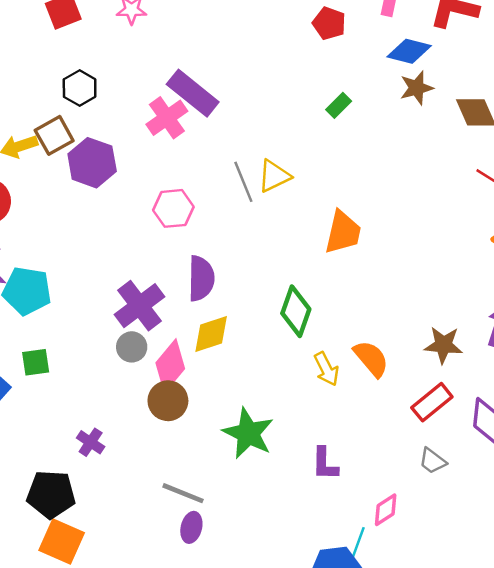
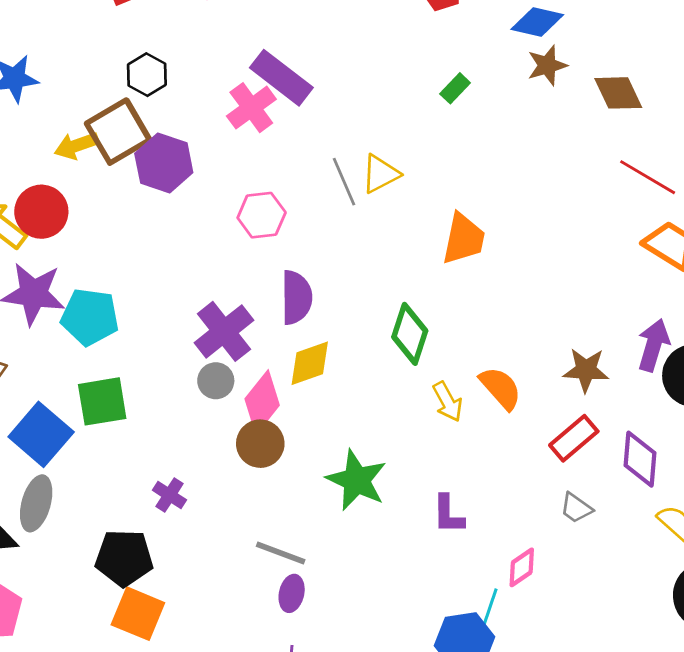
brown square: (54, 135) -> (118, 132), size x1.4
green square: (36, 362) -> (102, 401), size x1.5

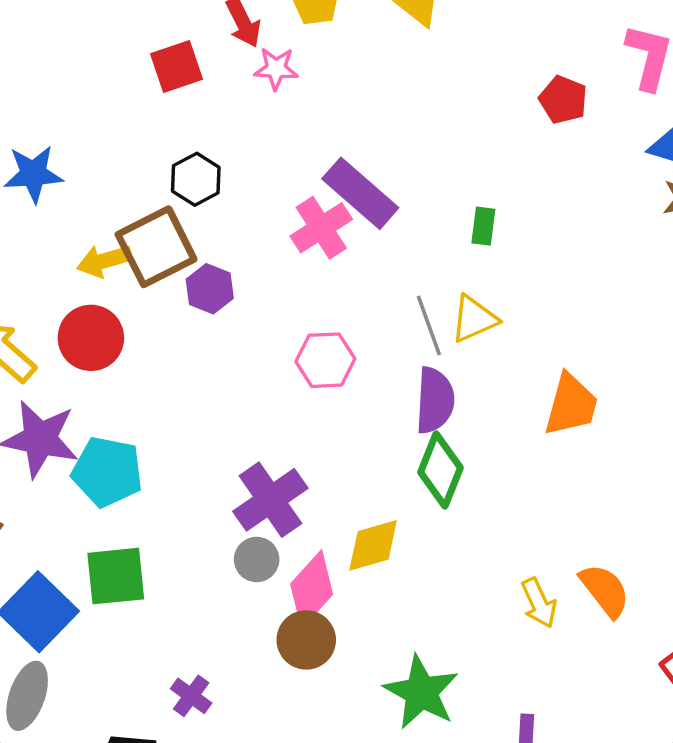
green rectangle: (455, 88) -> (483, 226), moved, turned -40
purple hexagon: (164, 163) -> (210, 289), size x0.7
red circle: (41, 212) -> (91, 338), moved
purple semicircle: (296, 297) -> (435, 400), moved
green diamond: (410, 334) -> (440, 470), moved

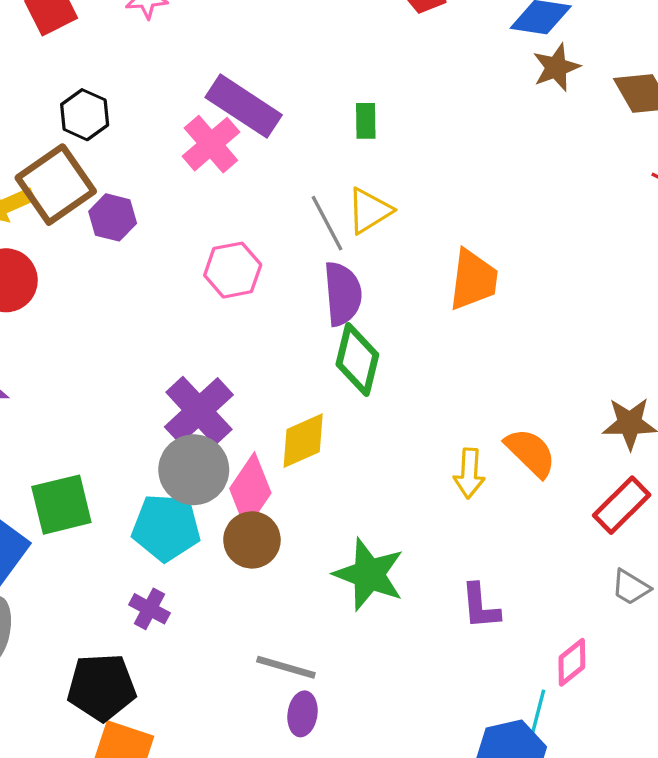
cyan pentagon: (107, 472) -> (166, 527), moved
gray circle: (257, 559) -> (194, 470), size x1.6
yellow arrow: (539, 603) -> (469, 473), turned 36

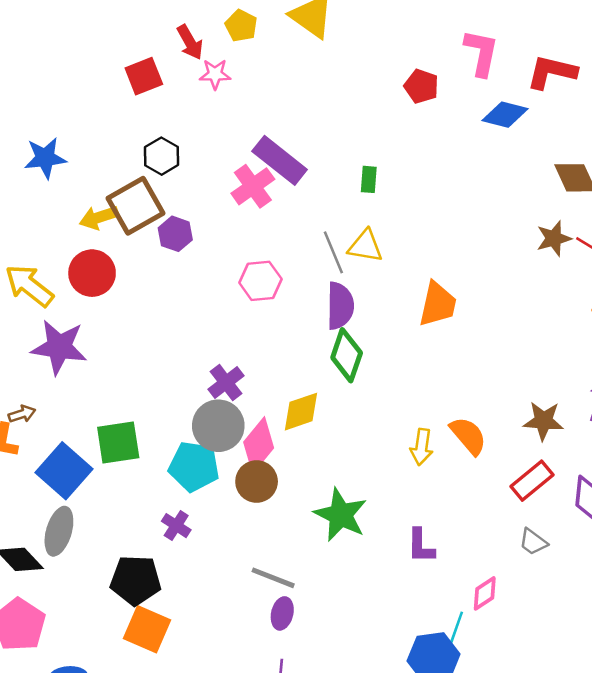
brown star: (556, 67) -> (554, 238), moved
yellow triangle: (369, 211) -> (365, 246), turned 36
purple cross: (199, 411) -> (226, 383), size x0.7

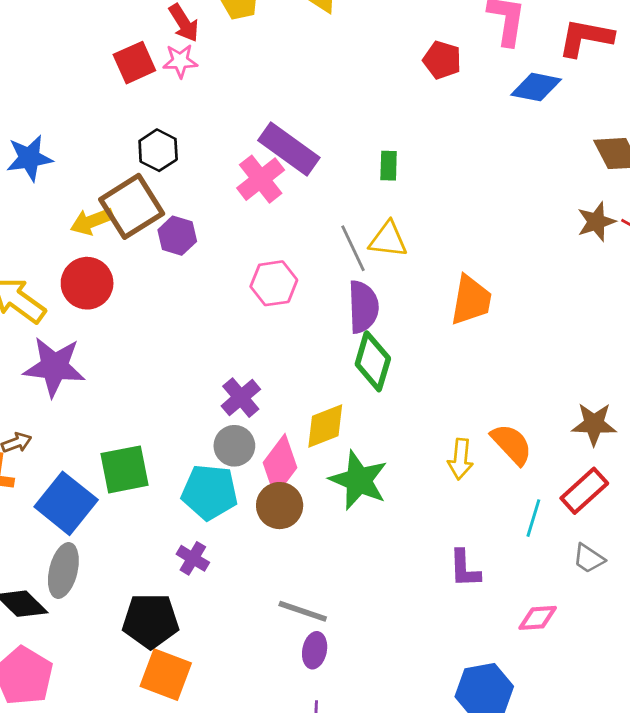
pink star: (215, 74) -> (180, 61), moved
gray circle: (218, 426) -> (234, 446), size x0.7
green star: (341, 515) -> (359, 480), moved
pink diamond: (485, 593) -> (538, 618), turned 32
cyan line: (456, 628) -> (533, 518), moved

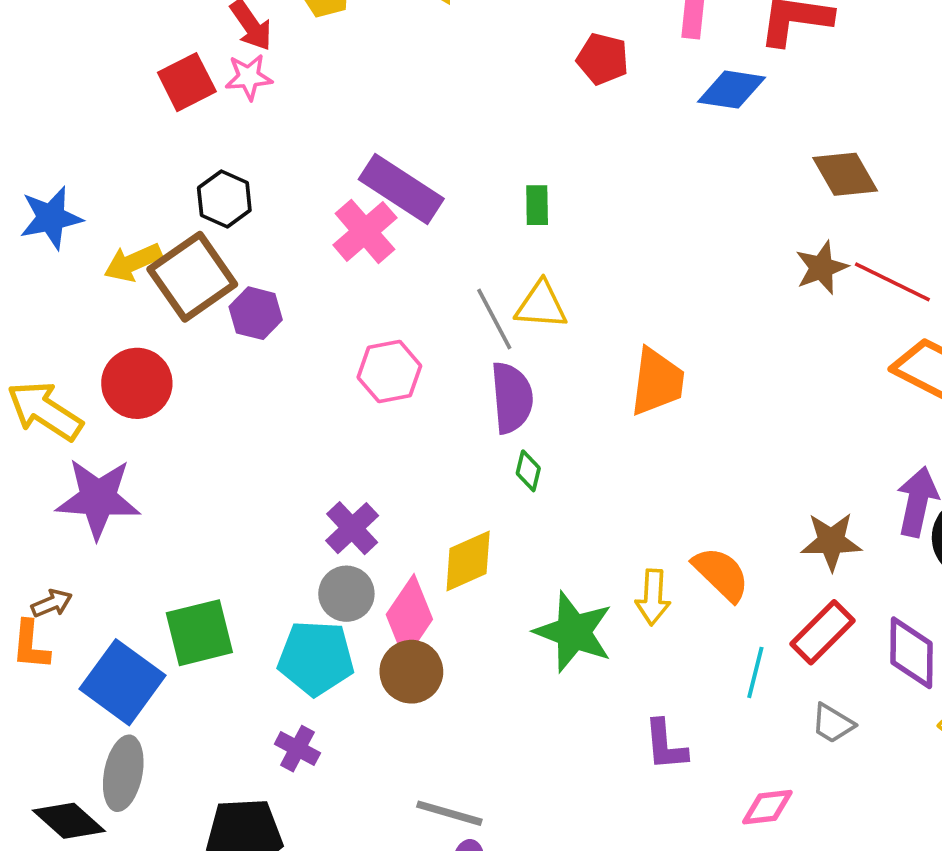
yellow arrow: (92, 221) -> (133, 262), moved
green diamond: (373, 361) -> (528, 471), size x0.5
green star: (359, 480) -> (574, 632), moved

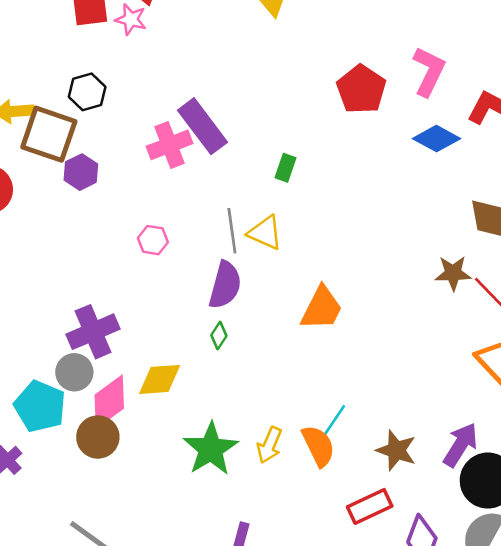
red pentagon: (603, 59) -> (361, 89), size x1.4
brown square: (192, 277) -> (49, 134), turned 34
pink hexagon: (389, 372) -> (153, 240), size x0.7
purple cross: (352, 528) -> (93, 332), size x1.4
cyan line: (755, 672) -> (334, 420), moved

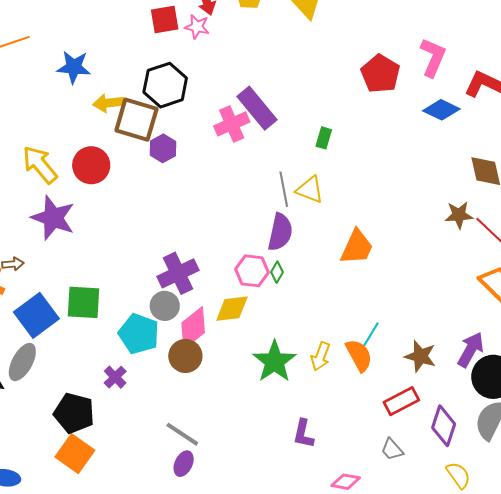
black hexagon: (87, 92) -> (165, 85), size x1.5
pink hexagon: (153, 240) -> (252, 271), moved, size x1.4

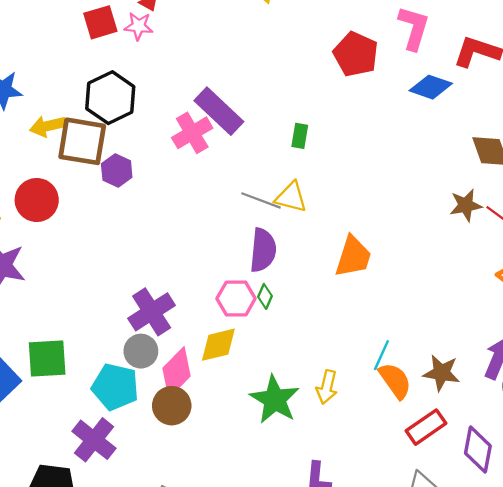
gray line: (284, 189) -> (261, 200), turned -52
orange semicircle: (359, 355) -> (395, 381), moved
purple cross: (115, 377) -> (94, 440), size x1.6

